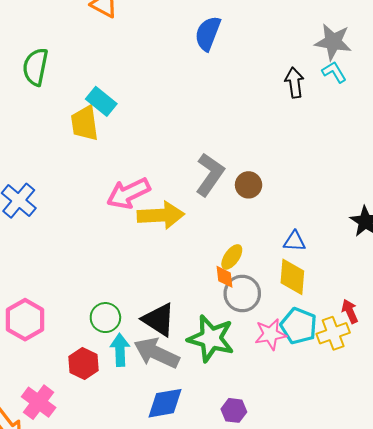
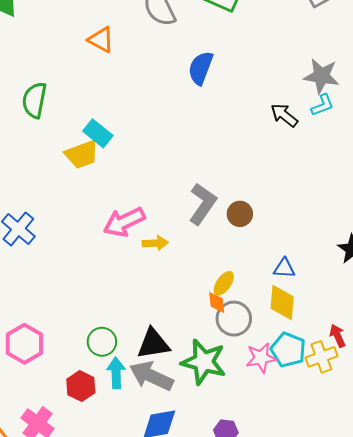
cyan L-shape: (334, 72) -> (322, 105), turned 100
black arrow: (294, 83) -> (284, 115), turned -44
yellow trapezoid: (85, 123) -> (82, 154), turned -102
yellow arrow: (161, 215) -> (155, 243), size x0.6
black triangle: (159, 320) -> (153, 344), turned -42

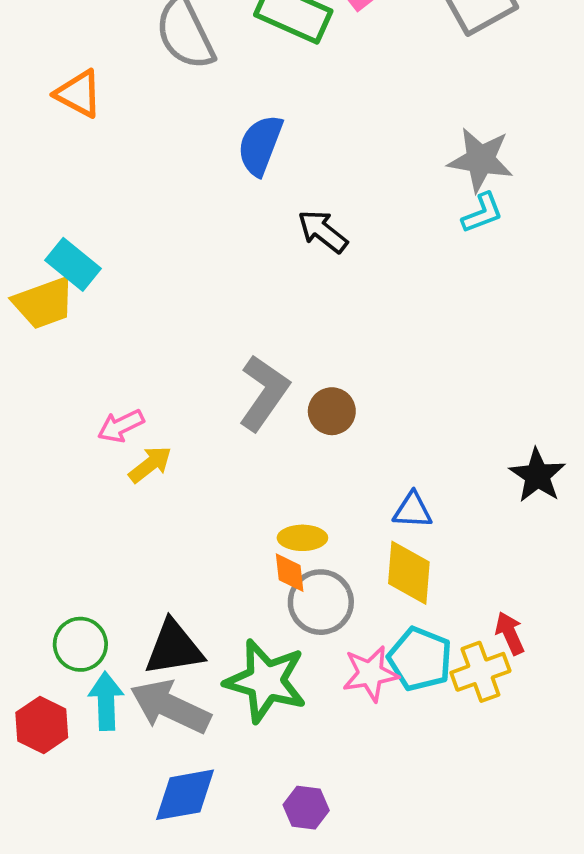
black arrow: (284, 115) -> (323, 231), moved
pink arrow: (124, 222) -> (121, 426), size x0.6
yellow arrow: (155, 243) -> (150, 464), moved, turned -35
yellow ellipse: (224, 283) -> (302, 538), turned 55

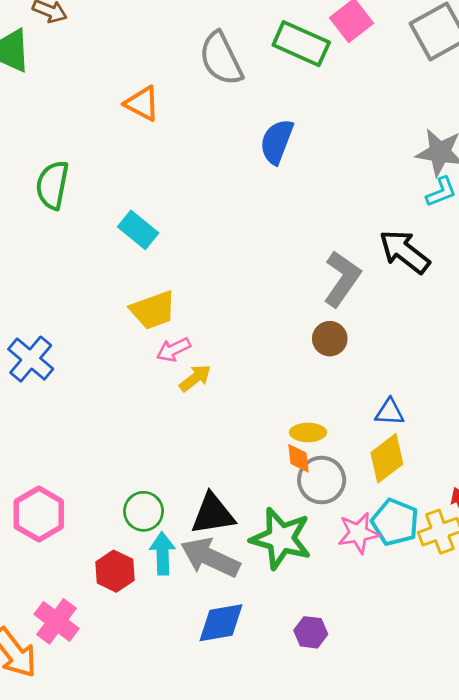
black arrow: (323, 231) -> (405, 252), moved, size x1.4
yellow trapezoid: (44, 303) -> (153, 310), moved
gray L-shape: (264, 393) -> (342, 279), moved
yellow diamond: (409, 573) -> (387, 458), turned 48

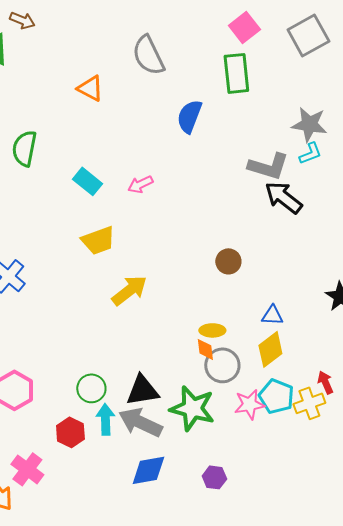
green rectangle: (301, 44) -> (236, 73), moved, turned 60
gray L-shape: (342, 279) -> (268, 166), moved, turned 72
pink arrow: (173, 350) -> (140, 184), moved
yellow arrow: (195, 378) -> (129, 290), size x1.5

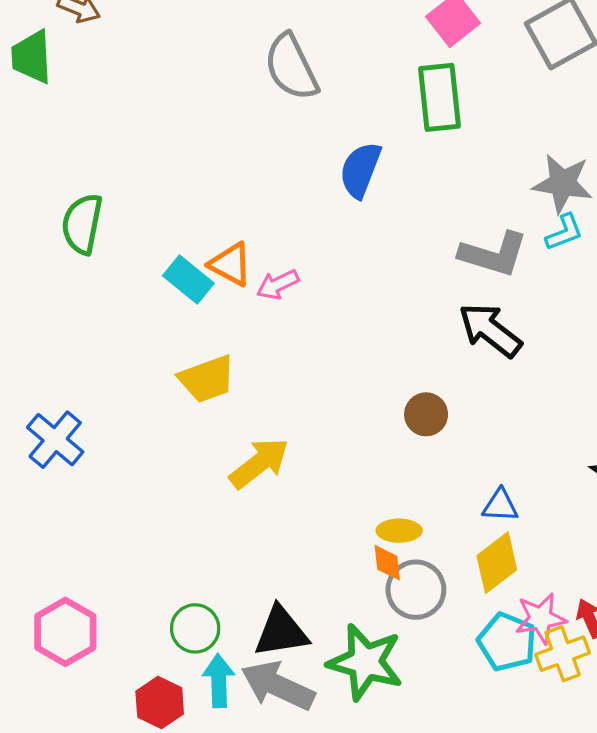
orange triangle: (90, 88) -> (231, 264), moved
black arrow: (283, 197) -> (490, 330), moved
pink star: (249, 404) -> (541, 618), moved

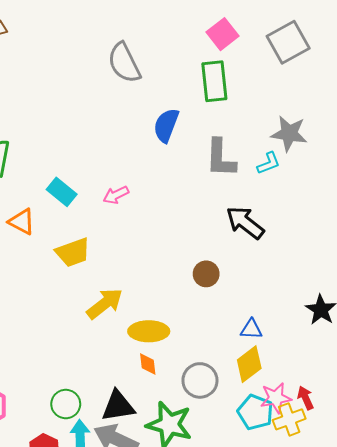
cyan L-shape: (564, 232) -> (269, 163), moved
gray L-shape: (493, 254) -> (220, 158), moved, turned 75
orange triangle: (231, 264) -> (22, 222), moved
yellow ellipse: (399, 531) -> (149, 331), moved, size x1.5
orange diamond: (387, 563) -> (148, 364), moved

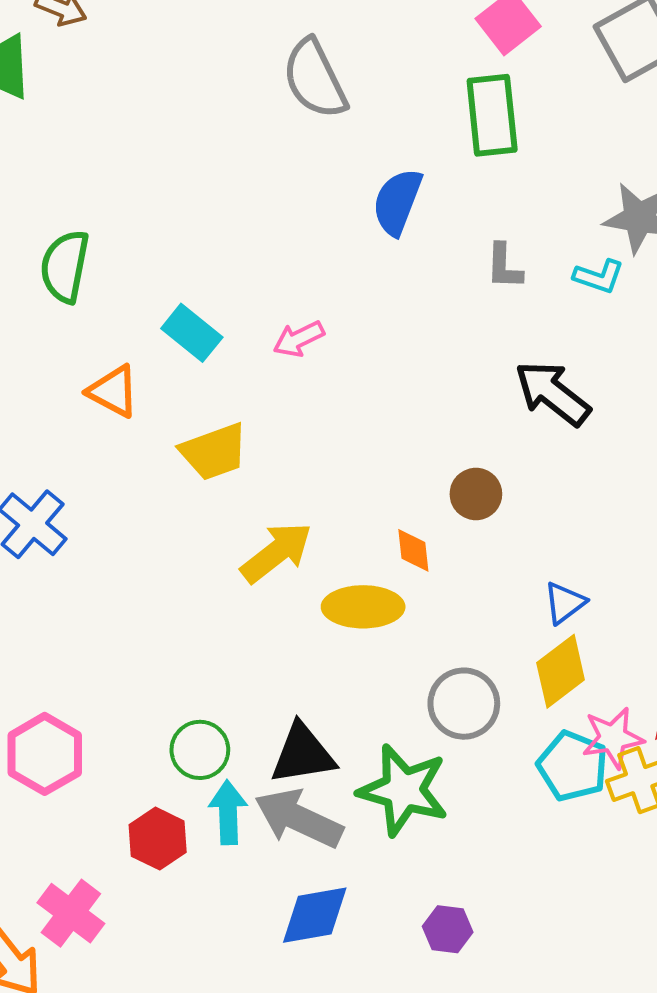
gray L-shape: (220, 158) -> (504, 266), size x0.6
cyan L-shape: (269, 163) -> (599, 276), turned 40
blue triangle: (251, 329) -> (565, 603), turned -40
orange diamond: (148, 364) -> (413, 550), moved

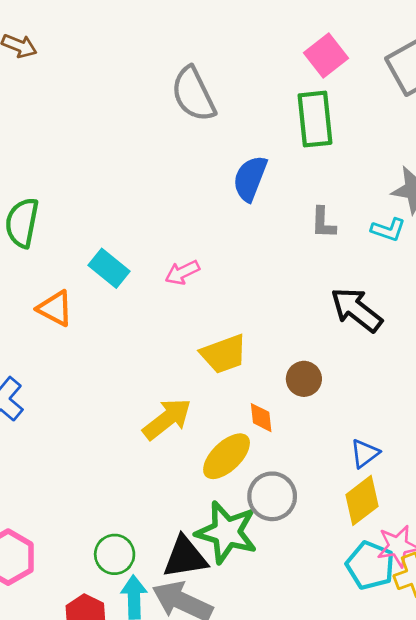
yellow trapezoid: (214, 452) -> (224, 354), moved
yellow ellipse: (363, 607) -> (227, 456), turned -44
gray circle: (464, 704) -> (272, 496), moved
green star: (403, 790) -> (227, 532), moved

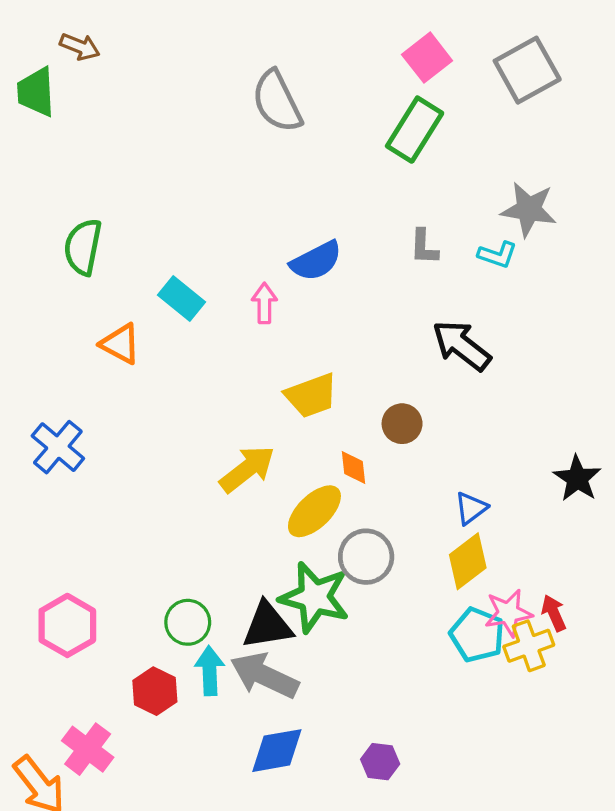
green rectangle: (315, 119) -> (415, 130), turned 38
blue semicircle: (250, 178) -> (316, 261), moved, turned -138
pink arrow: (182, 272) -> (264, 303), turned 116

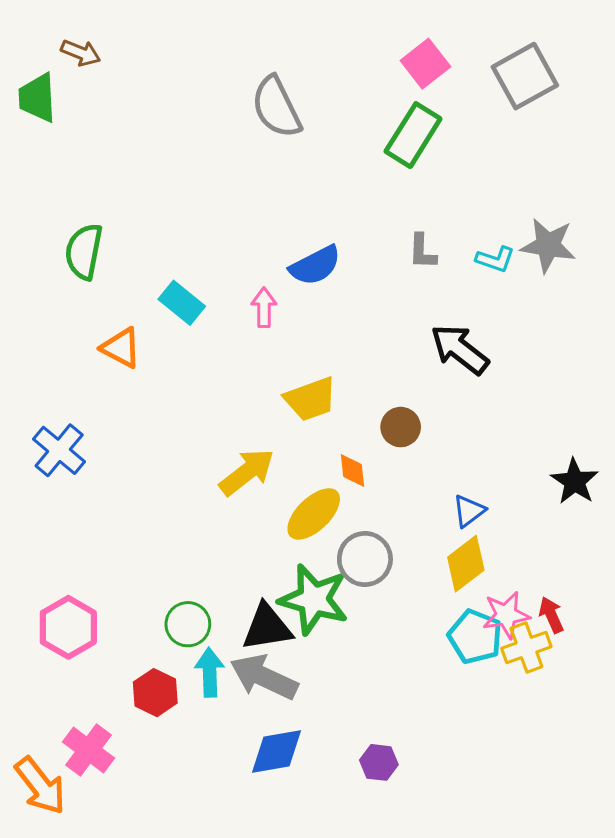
gray star: (529, 209) -> (548, 245), moved

